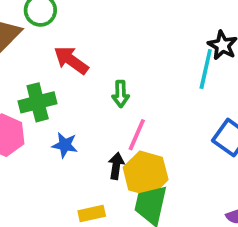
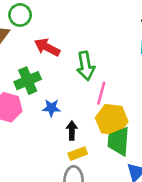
green arrow: (121, 94) -> (86, 66), size x1.5
black arrow: (116, 166) -> (72, 130), moved

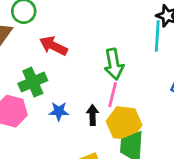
green arrow: (86, 66) -> (114, 64), moved
black arrow: (72, 130) -> (93, 115), moved

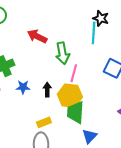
red arrow: (53, 46) -> (37, 36), moved
pink line: (113, 95) -> (74, 73), moved

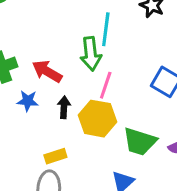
cyan line: (94, 33) -> (106, 29), moved
red arrow: (37, 36) -> (47, 71), moved
green trapezoid: (76, 112) -> (140, 142), moved, turned -80

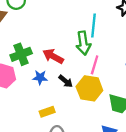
black arrow: (64, 107) -> (66, 81), turned 128
yellow rectangle: (55, 156) -> (47, 112), moved

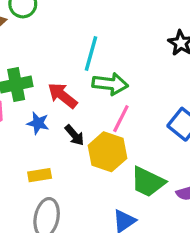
cyan line: (93, 26) -> (91, 54), moved
green arrow: (83, 43) -> (110, 84), turned -85

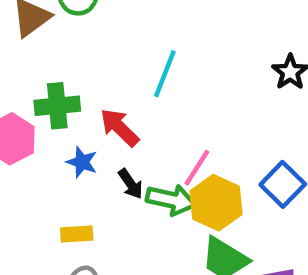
green arrow: (110, 84) -> (171, 200), moved
yellow hexagon: (107, 152) -> (216, 203), moved

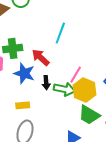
blue star: (82, 162) -> (24, 73), size x1.5
black arrow: (131, 184) -> (46, 83), turned 32

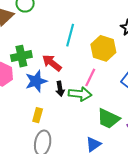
blue star: (24, 73) -> (36, 81), turned -30
yellow hexagon: (84, 90) -> (103, 48), moved
yellow rectangle: (23, 105) -> (38, 115), turned -64

